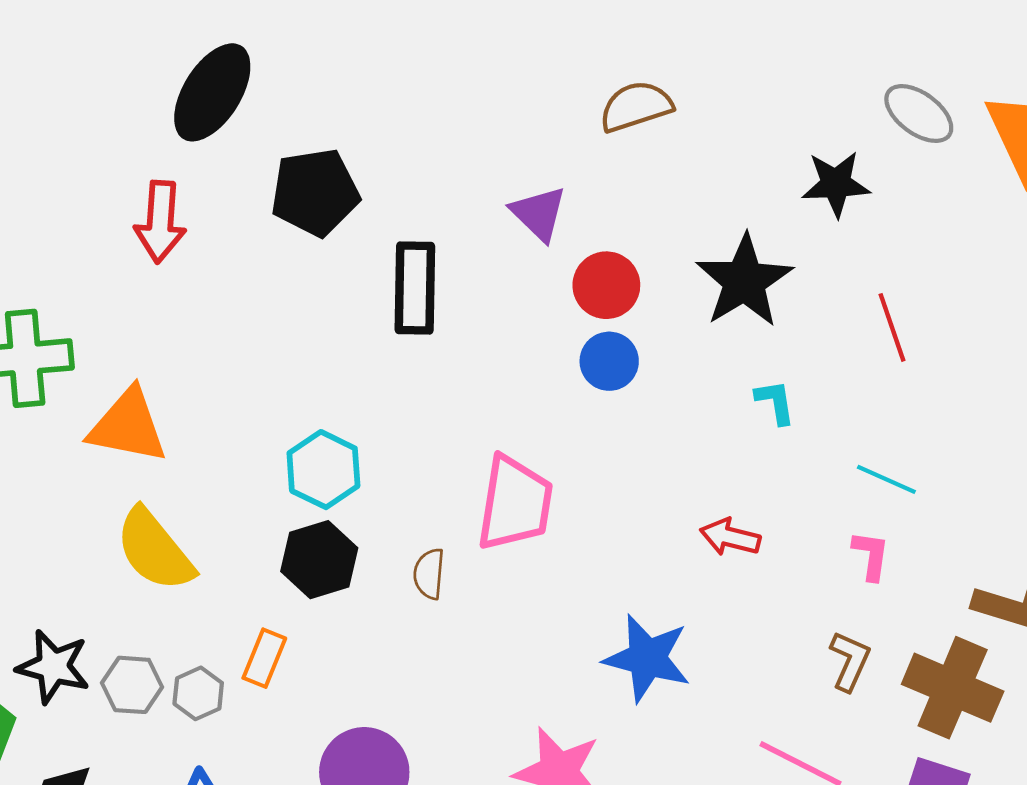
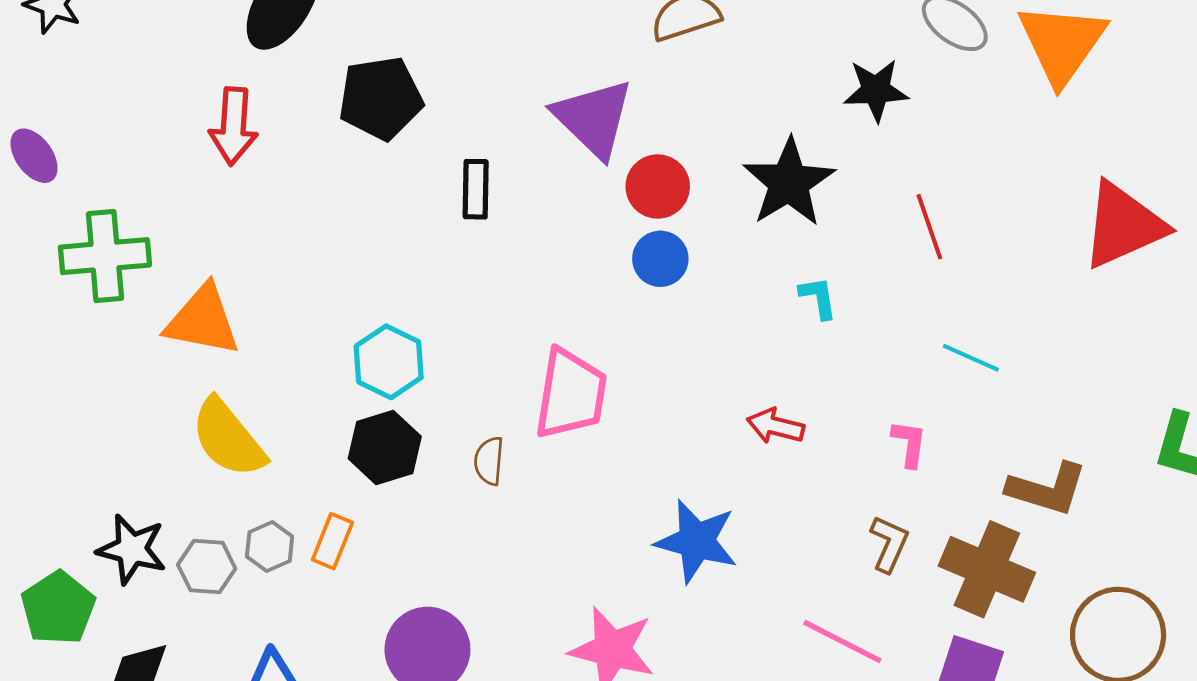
purple triangle: (539, 213) -> (593, 118), size x1.5
black rectangle: (415, 288) -> (476, 189), size x0.7
cyan line: (886, 479) -> (971, 358), moved
gray hexagon: (198, 693) -> (270, 547), moved

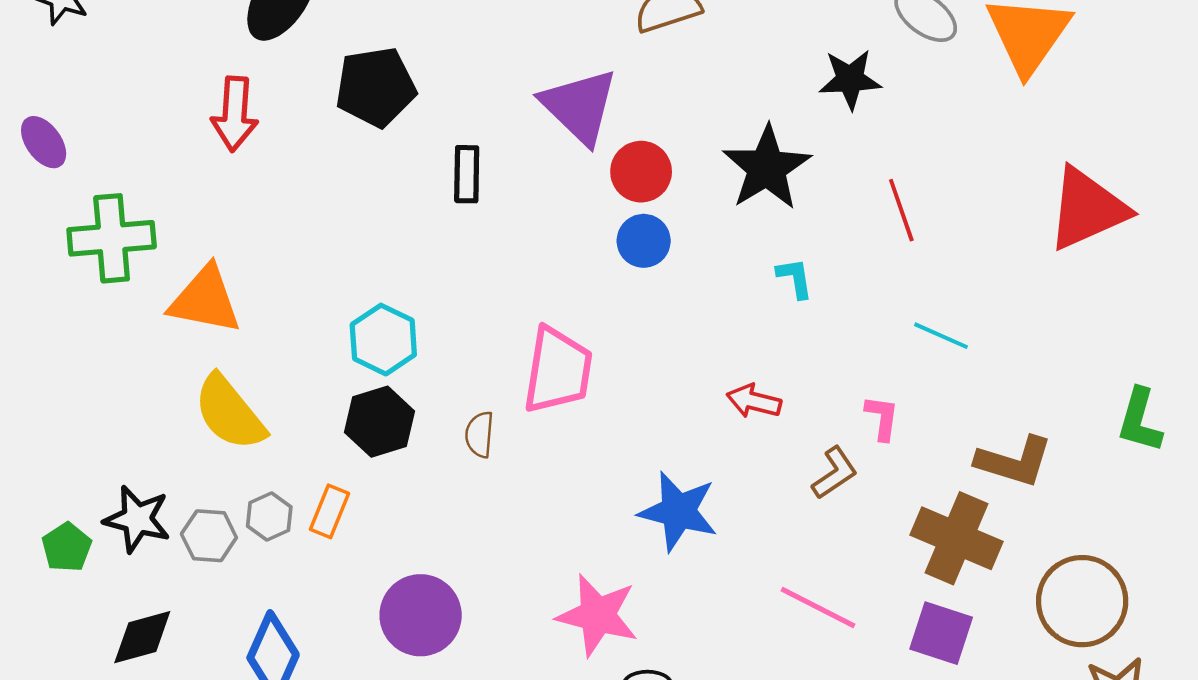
brown L-shape: (889, 544) -> (835, 473), moved, turned 32
green pentagon: (58, 608) -> (67, 547), moved, size x0.7

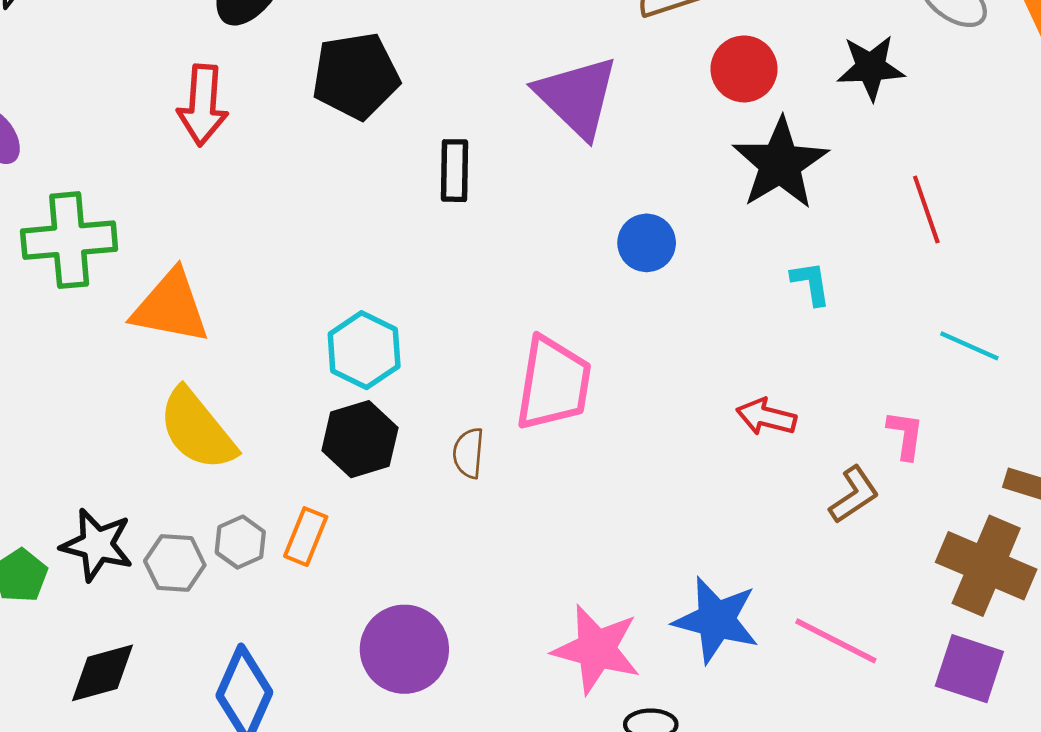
red circle: (641, 172) -> (744, 69), moved
blue star: (678, 511) -> (716, 620), moved

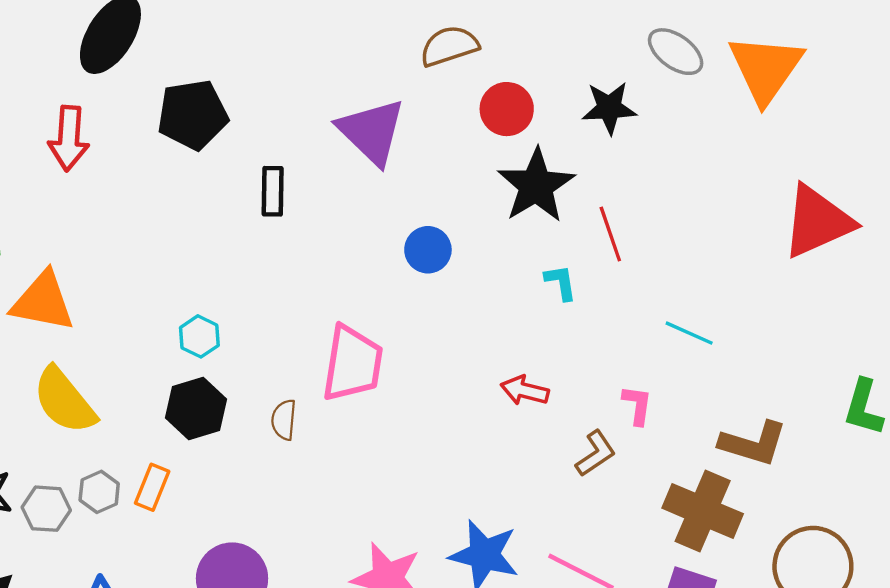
red line: (926, 209) -> (610, 234), moved
cyan hexagon: (364, 350) -> (199, 336), size x0.7

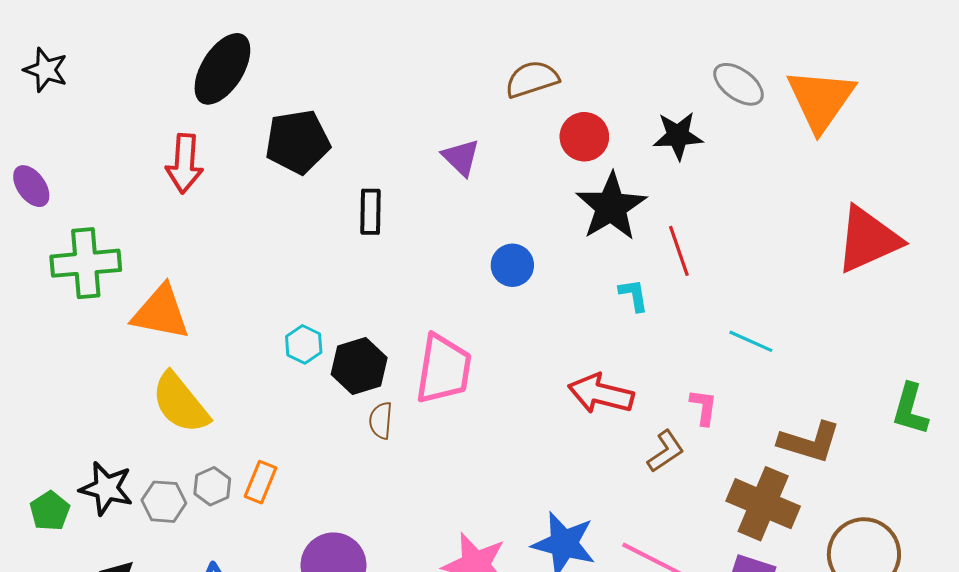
purple triangle: (372, 132) -> (461, 157), size x0.6
red arrow: (525, 390) -> (601, 394), size x1.5
black hexagon: (196, 408) -> (359, 366), moved

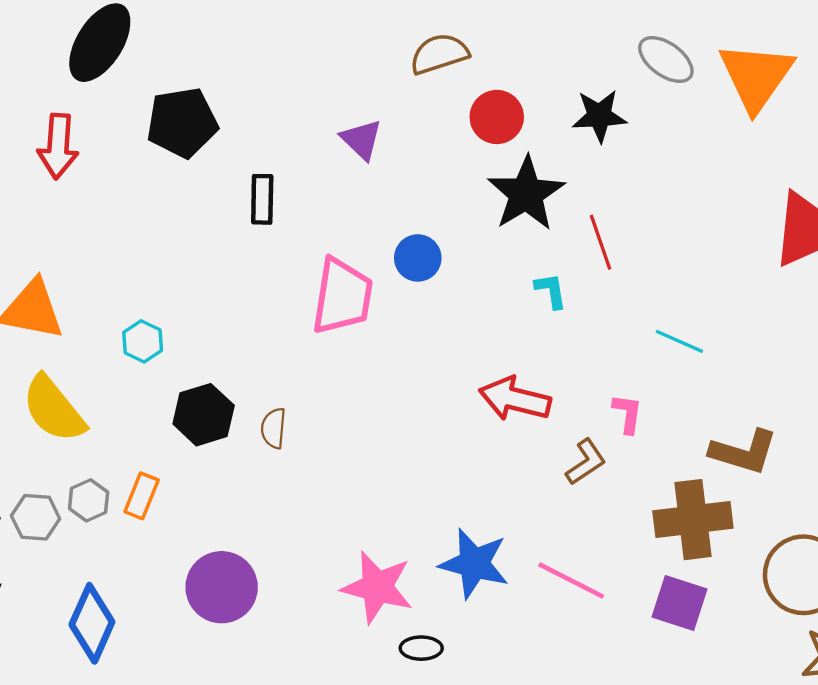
cyan hexagon: (304, 344) -> (143, 341), moved
black hexagon: (359, 366) -> (204, 415), moved
pink trapezoid: (443, 369) -> (342, 296), moved
brown cross: (763, 504) -> (693, 520), turned -30

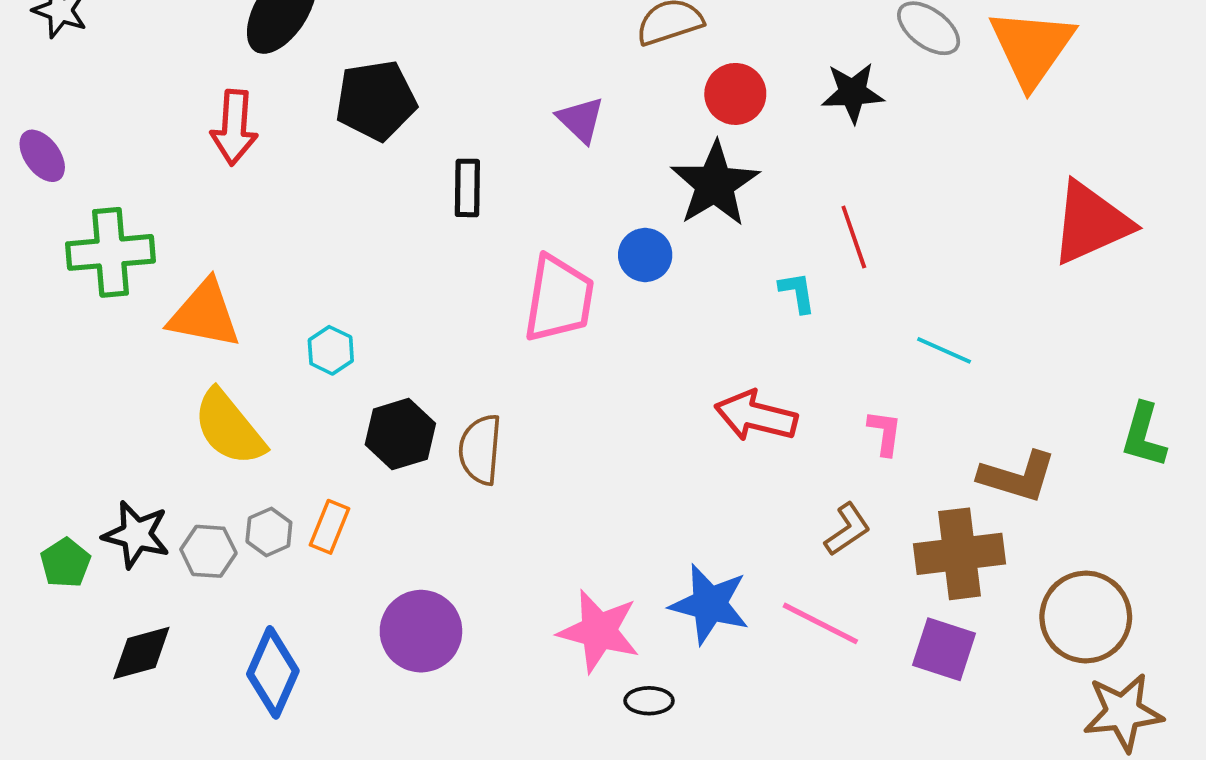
black star: (526, 194) -> (715, 184), moved
brown semicircle: (273, 428) -> (480, 450), size x1.5
brown L-shape: (586, 462) -> (847, 529), moved

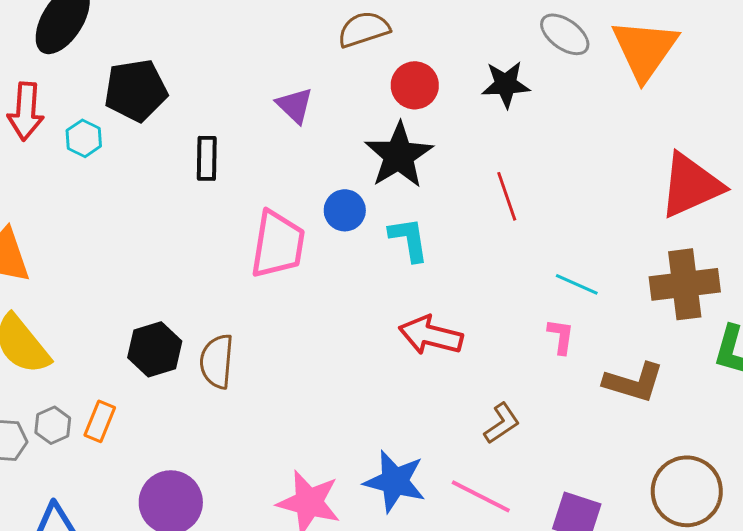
cyan L-shape: (797, 292) -> (409, 239), moved, size x1.4
cyan hexagon: (331, 350) -> (84, 138), moved
pink L-shape: (885, 433) -> (561, 336), moved
brown cross: (959, 554) -> (685, 284), moved

